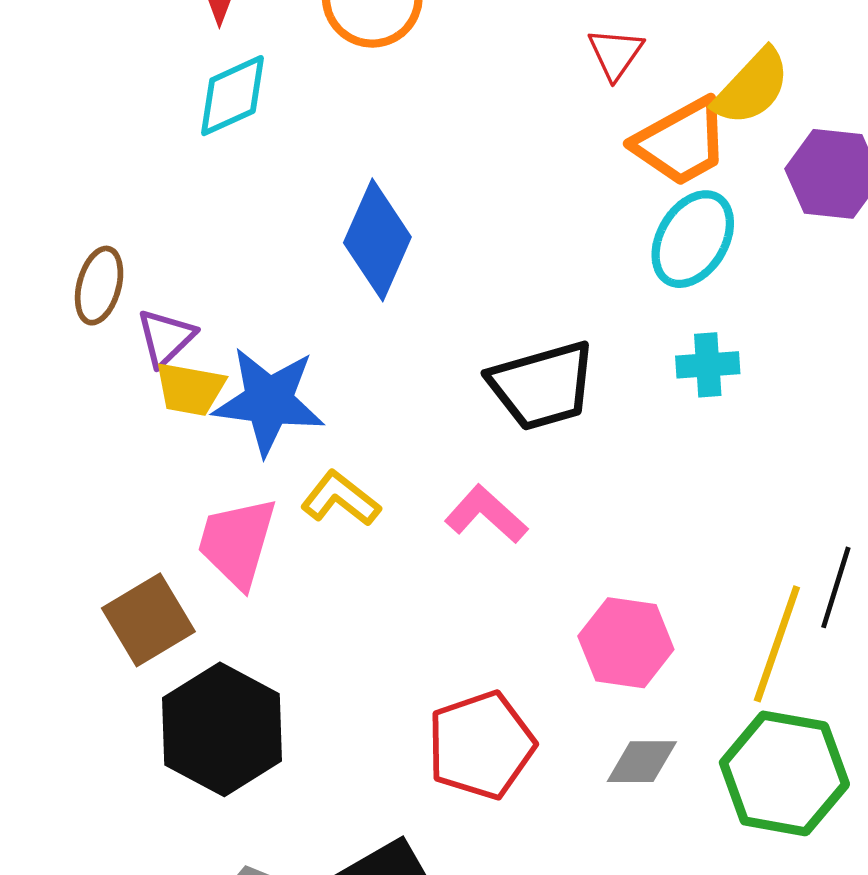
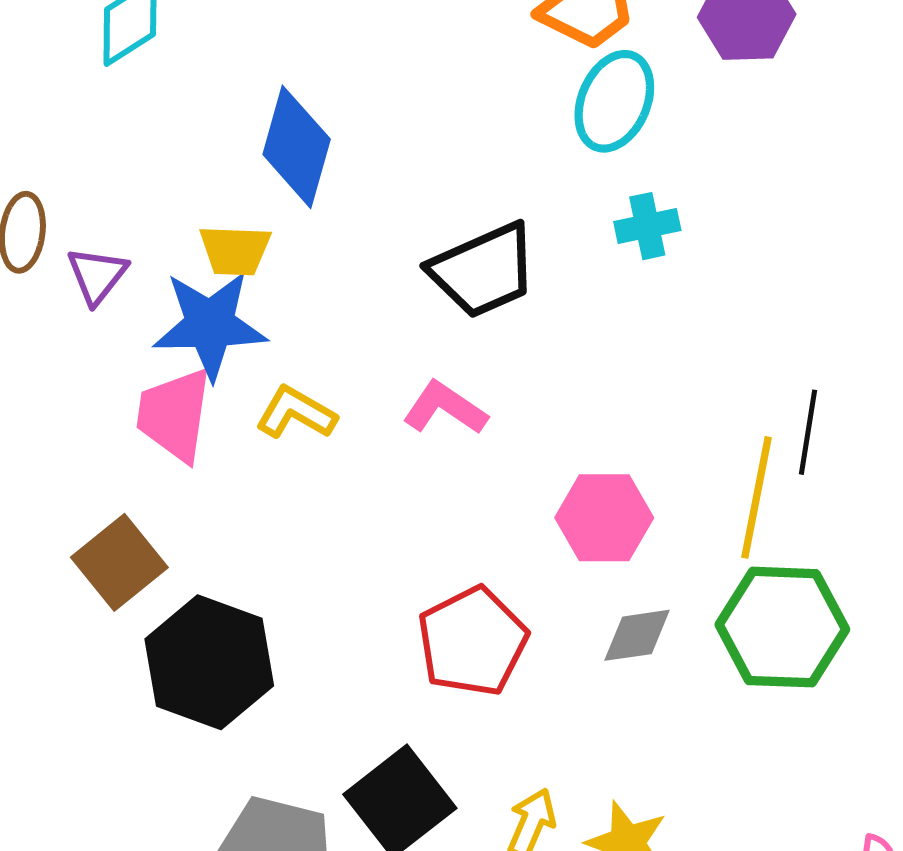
yellow trapezoid: (190, 389) -> (235, 250), moved
pink trapezoid: (237, 542) -> (174, 415), moved

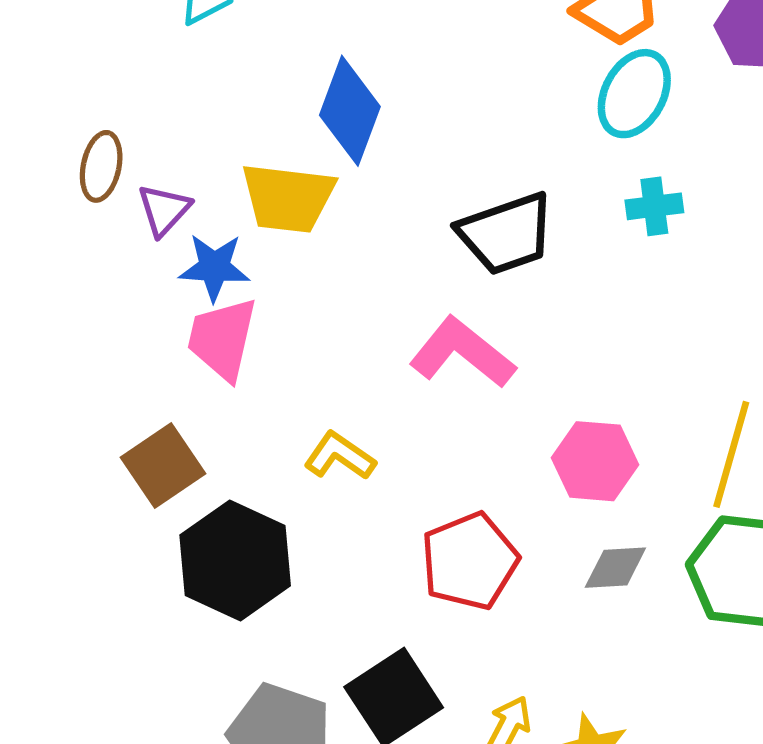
yellow trapezoid: (235, 250) -> (288, 198), size x1.5
blue star: (210, 325) -> (214, 267), moved, size x0.7
pink L-shape: (445, 408) -> (462, 353), size x1.4
yellow L-shape: (296, 413) -> (340, 456), moved

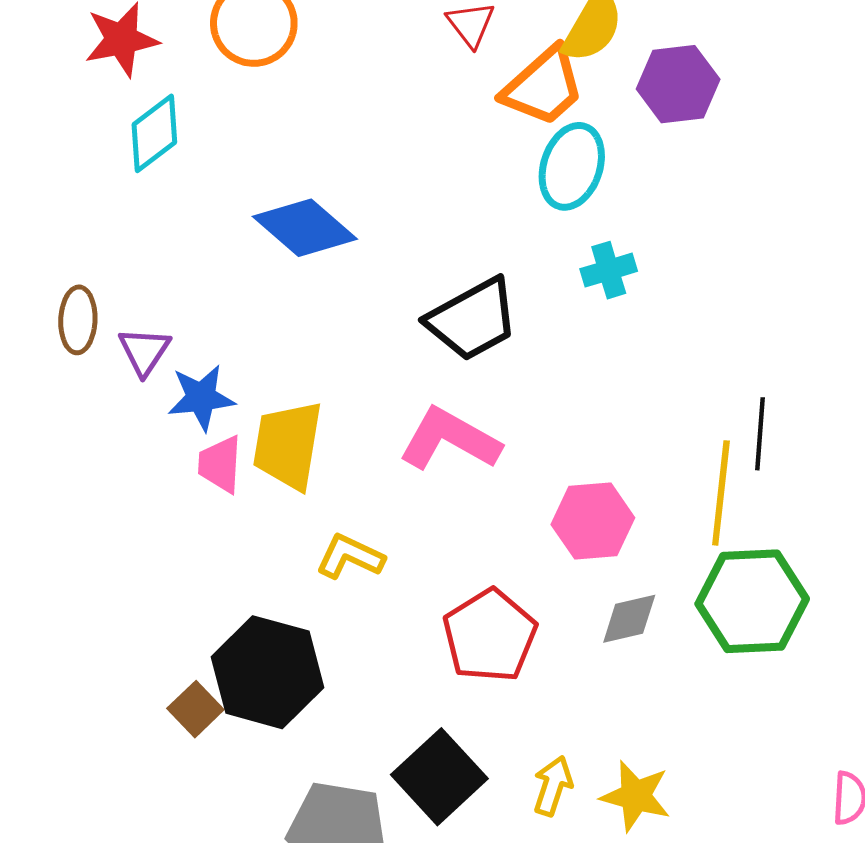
blue diamond: (350, 111) -> (305, 228), turned -60
yellow trapezoid: (288, 198) -> (288, 445), moved, turned 102
pink trapezoid: (222, 339) -> (220, 464), size x0.7
brown square: (163, 465) -> (195, 709), moved, size x0.7

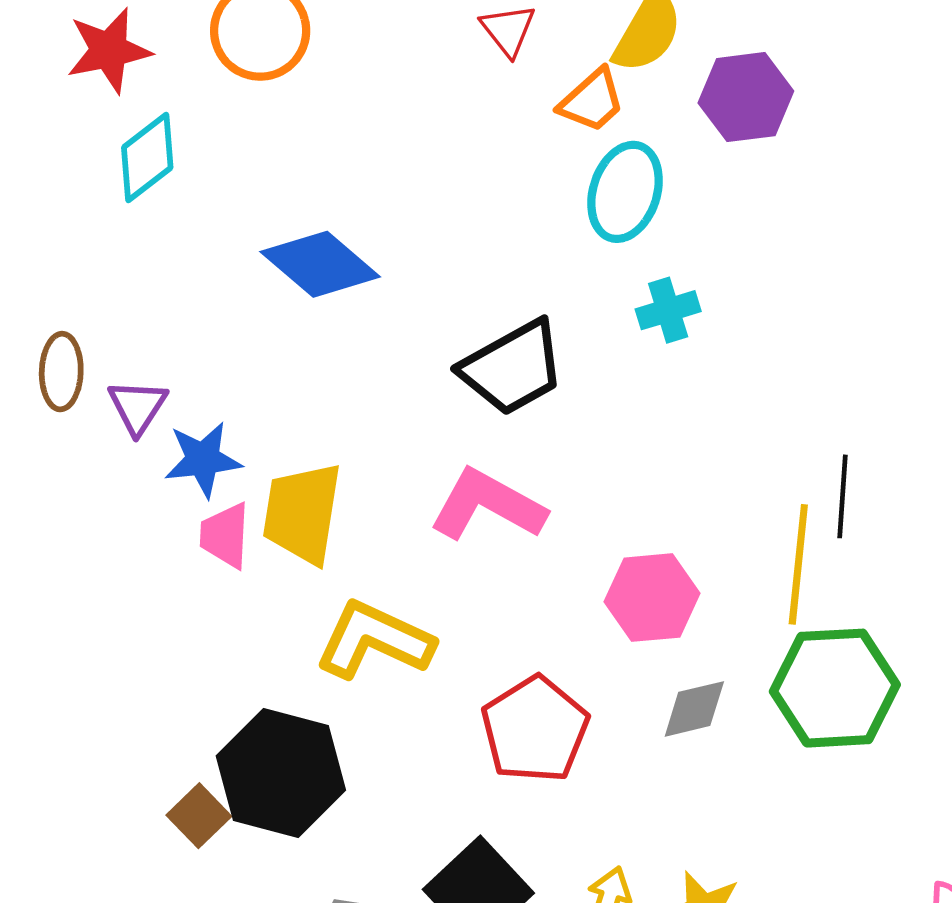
orange trapezoid: (543, 86) -> (592, 101), size x0.7
yellow L-shape: (350, 557) -> (374, 640), size x1.5

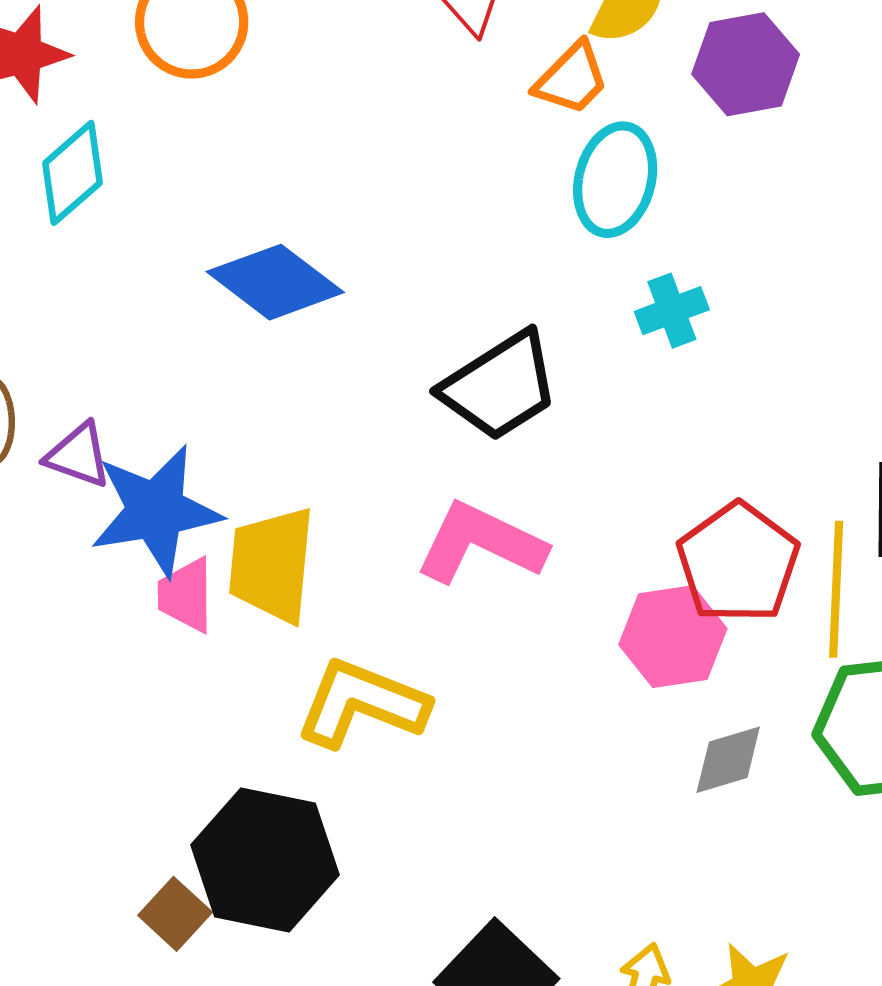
purple triangle: (138, 407) -> (78, 455), turned -40
blue star: (203, 459) -> (156, 511), size x1.5
red pentagon: (535, 729) -> (738, 563), moved

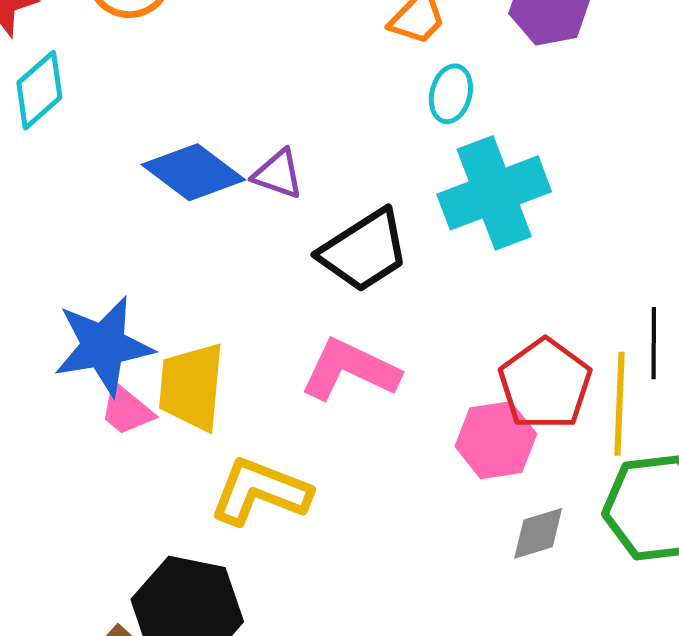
cyan ellipse: (615, 180) -> (451, 94), size x0.7
cyan cross: (672, 311) -> (494, 193), size x2.0
purple triangle: (78, 455) -> (278, 174), moved
pink trapezoid: (186, 595) -> (127, 410), turned -50

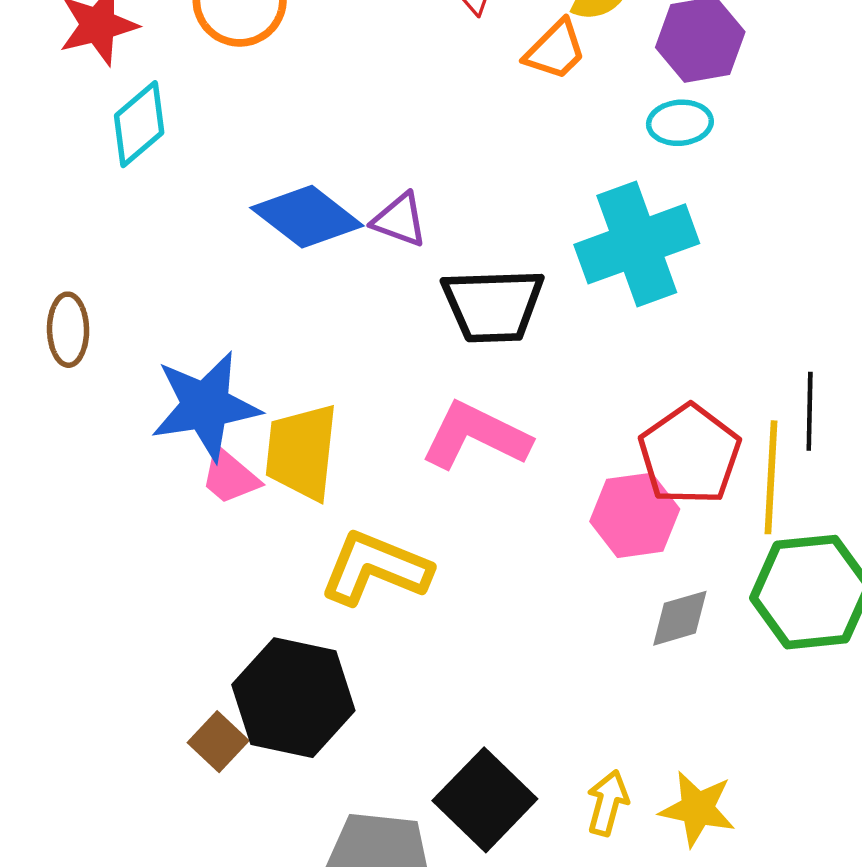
cyan ellipse: (451, 94) -> (680, 123), moved, turned 70
black trapezoid: (364, 251) -> (493, 305), turned 30

